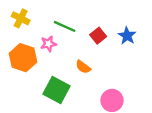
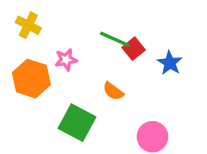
green line: (65, 26) -> (115, 39), moved
blue star: (127, 36) -> (170, 63), moved

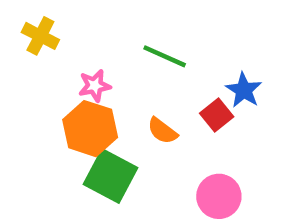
red square: (134, 49) -> (217, 115), moved
orange hexagon: (31, 79) -> (90, 129), moved

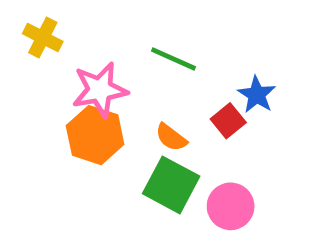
pink star: (95, 86) -> (100, 90), size x1.6
green square: (110, 176) -> (171, 185), moved

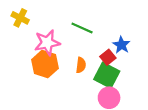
orange semicircle: (171, 137) -> (81, 65), turned -120
green square: (171, 185) -> (107, 75), moved

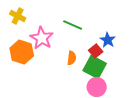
pink star: (47, 43) -> (42, 38), turned -30
orange hexagon: (45, 64) -> (22, 52), moved

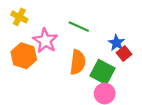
red square: (96, 51) -> (124, 54), moved
orange semicircle: (72, 58) -> (78, 62), size x1.6

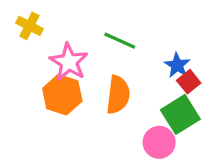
orange hexagon: (24, 56) -> (62, 95), moved
green square: (102, 72) -> (180, 114), moved, turned 30

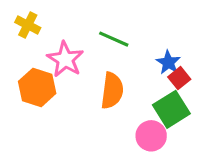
orange hexagon: (62, 95) -> (37, 87), moved

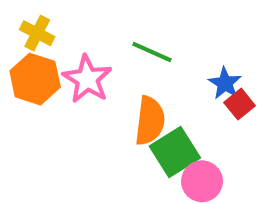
orange hexagon: (37, 87) -> (35, 79), moved
green square: (171, 109) -> (175, 152), moved

